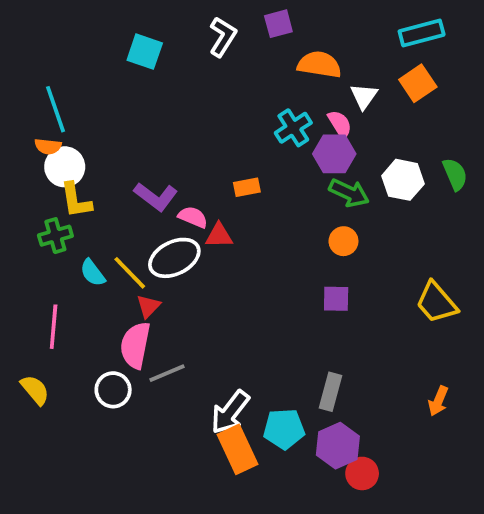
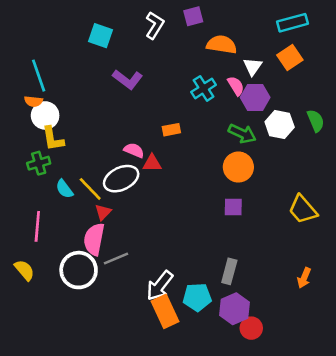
purple hexagon: (334, 154) -> (255, 97), moved
purple L-shape: (156, 197) -> (128, 79), moved
orange circle: (343, 241) -> (238, 167), size x1.5
white circle: (113, 390) -> (79, 270), size x1.5

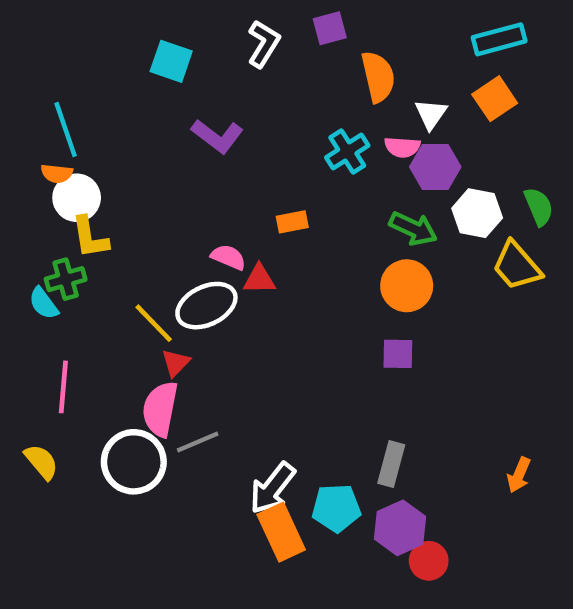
orange semicircle: (222, 45) -> (378, 77), turned 68
pink semicircle: (236, 86) -> (402, 147), turned 126
cyan semicircle: (64, 189) -> (44, 303), moved
yellow trapezoid: (303, 210) -> (517, 266), moved

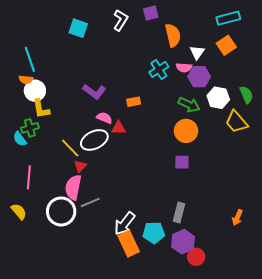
purple L-shape: (217, 136) -> (94, 92), moved

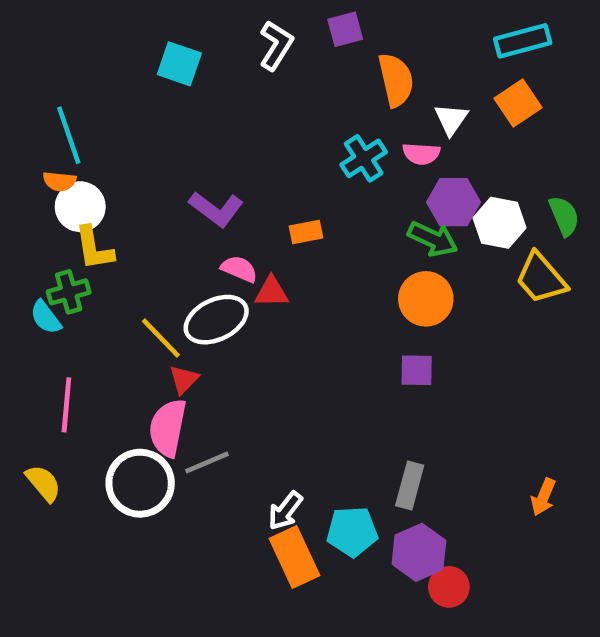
purple hexagon: (199, 77) -> (453, 202), moved
white arrow: (125, 224) -> (285, 511), size x0.7

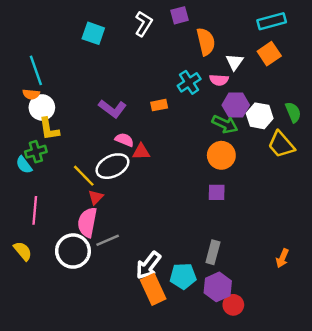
orange rectangle: (306, 232) -> (159, 105), moved
white arrow: (285, 511) -> (148, 265), size x1.4

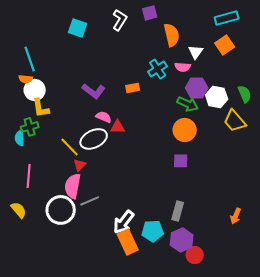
cyan semicircle: (24, 165) -> (20, 138), turned 35

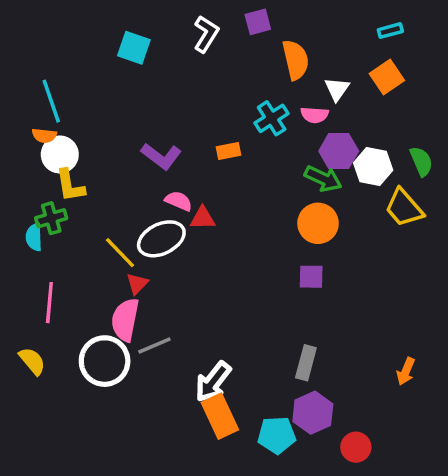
cyan rectangle: (227, 18) -> (390, 31), size x0.6
cyan pentagon: (153, 231) -> (277, 435), moved
red circle: (195, 255) -> (356, 447), moved

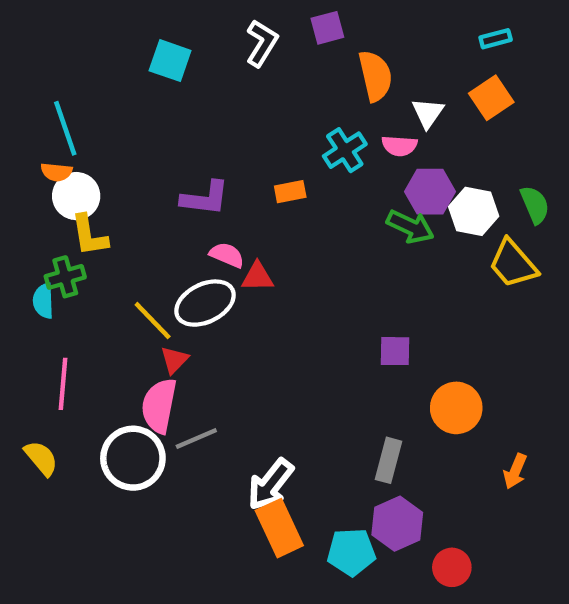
purple L-shape: (161, 156) -> (205, 198), turned -30
orange circle: (318, 223) -> (456, 408), moved

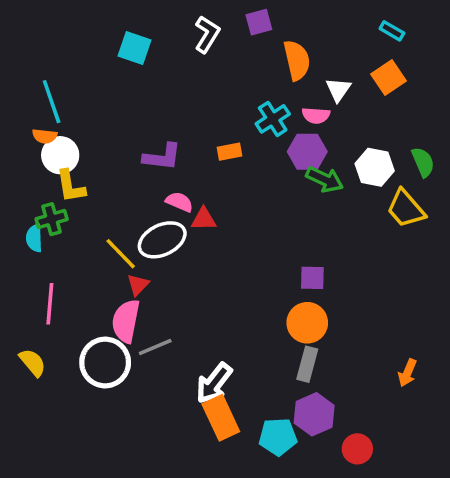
cyan rectangle: (496, 39) -> (392, 31), turned 45
purple hexagon: (430, 192) -> (307, 152), moved
orange circle: (456, 408) -> (307, 323), moved

